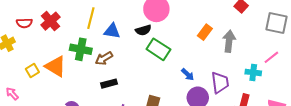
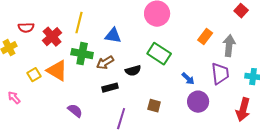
yellow line: (91, 18) -> (79, 23), moved
red cross: (51, 21) -> (52, 37), moved
black semicircle: (143, 30) -> (133, 71), moved
purple trapezoid: (220, 83) -> (220, 74), moved

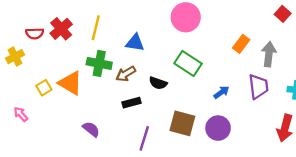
red cross: (52, 37) -> (61, 29), moved
black semicircle: (133, 71) -> (158, 83), turned 35
blue arrow: (188, 79) -> (221, 92), turned -80
purple circle: (198, 102) -> (218, 128), moved
brown square: (154, 106) -> (182, 123), size x1.6

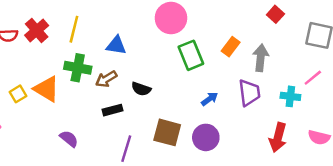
green rectangle: (188, 63) -> (191, 55), moved, turned 35

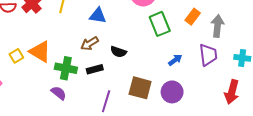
green cross: (78, 68) -> (66, 68), moved

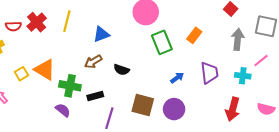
blue triangle: (98, 16) -> (101, 34), turned -30
gray arrow: (217, 26) -> (238, 39), moved
black rectangle: (95, 69) -> (95, 96), moved

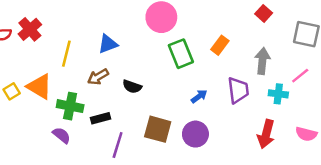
yellow line: (67, 21) -> (66, 54), moved
gray arrow: (238, 39) -> (262, 61), moved

